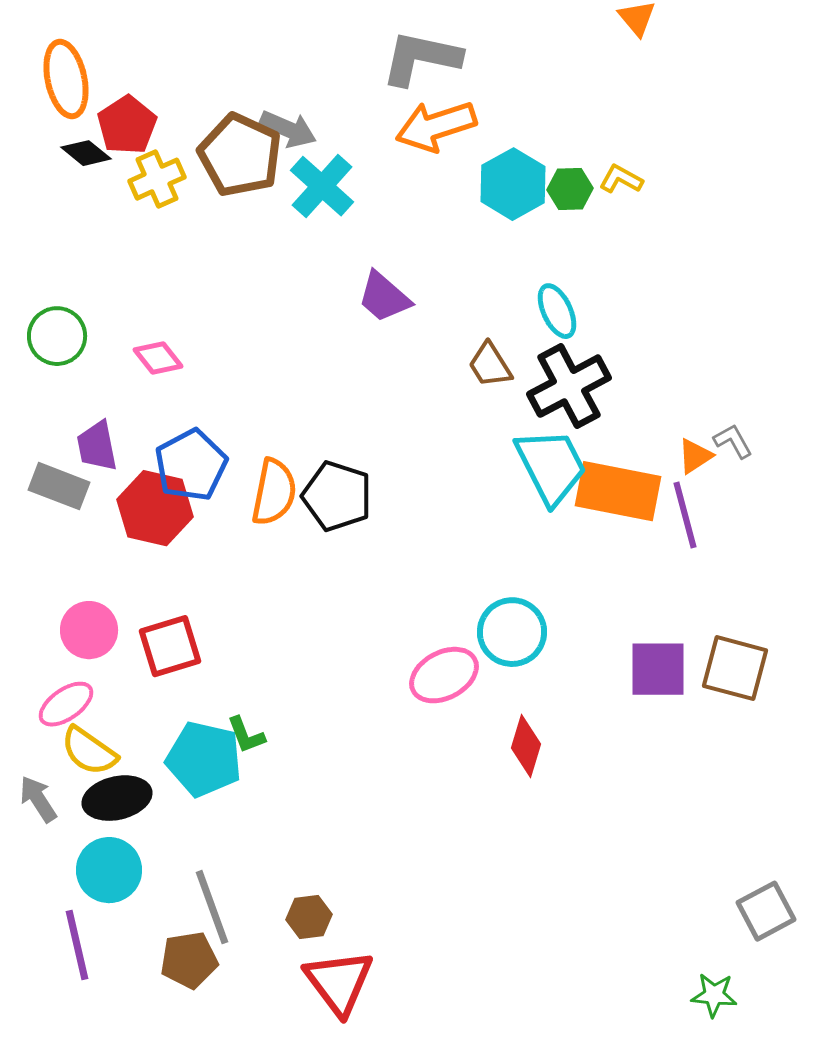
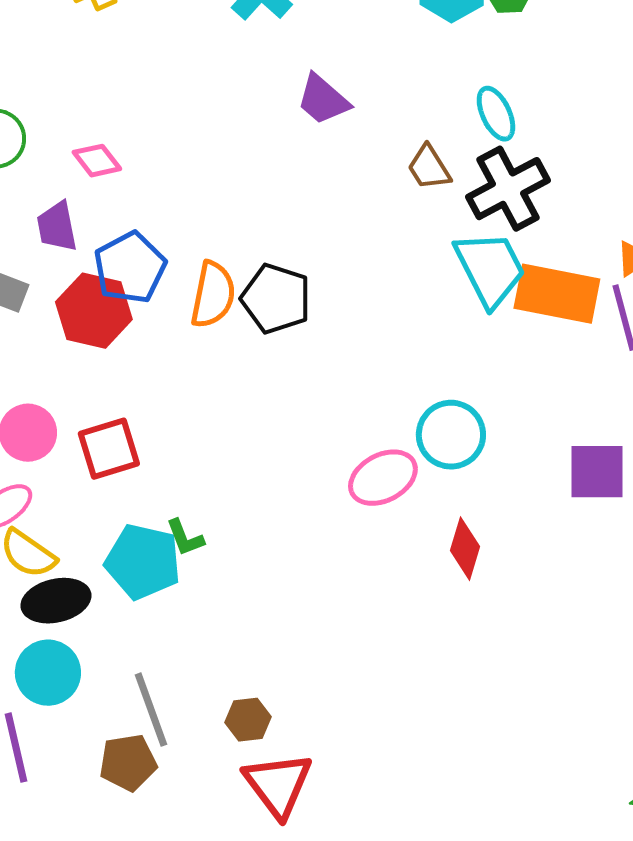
purple trapezoid: (97, 446) -> (57, 227), moved

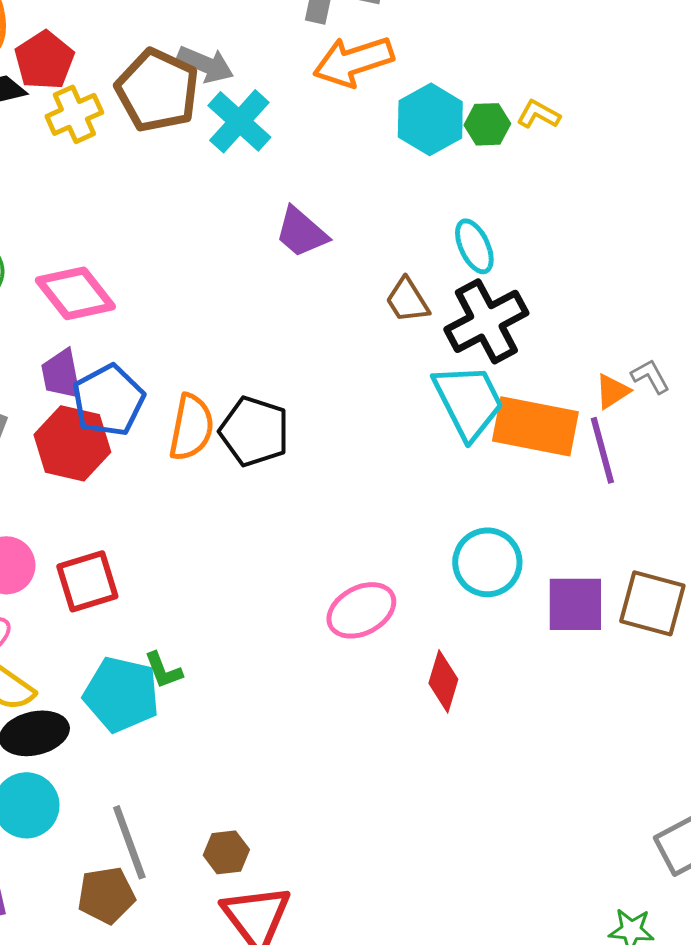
pink diamond: (97, 161) -> (75, 293), size x1.6
purple trapezoid: (57, 227) -> (61, 374), moved
cyan circle: (451, 435) -> (487, 562), moved

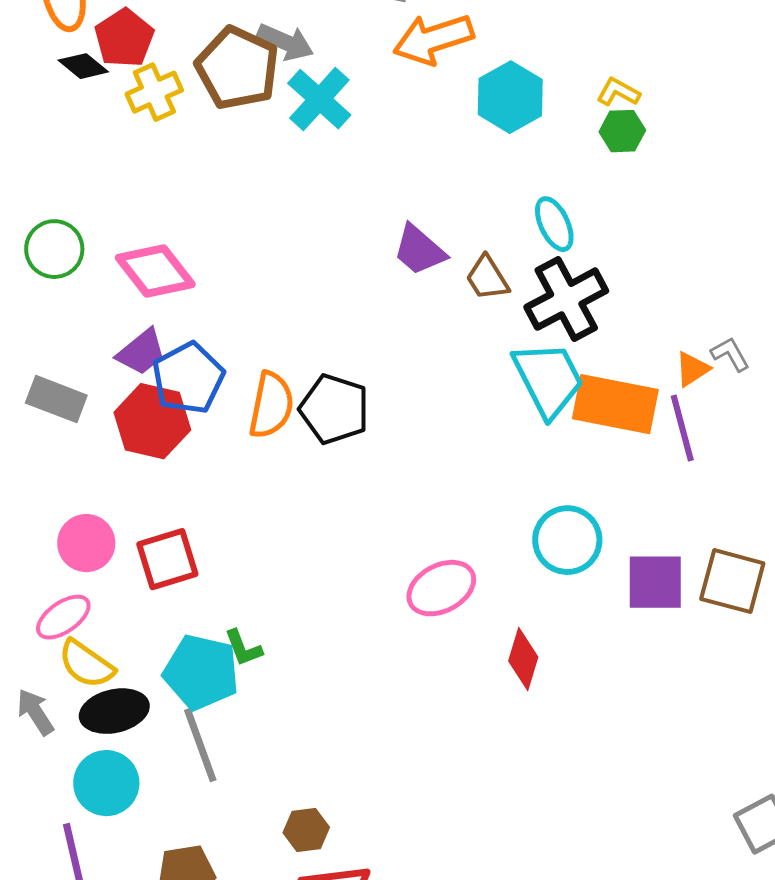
green hexagon: (487, 124) -> (622, 131), moved
purple trapezoid: (301, 232) -> (419, 250), moved
purple trapezoid: (61, 374) -> (141, 352), turned -118
gray line: (129, 842) -> (200, 745), moved

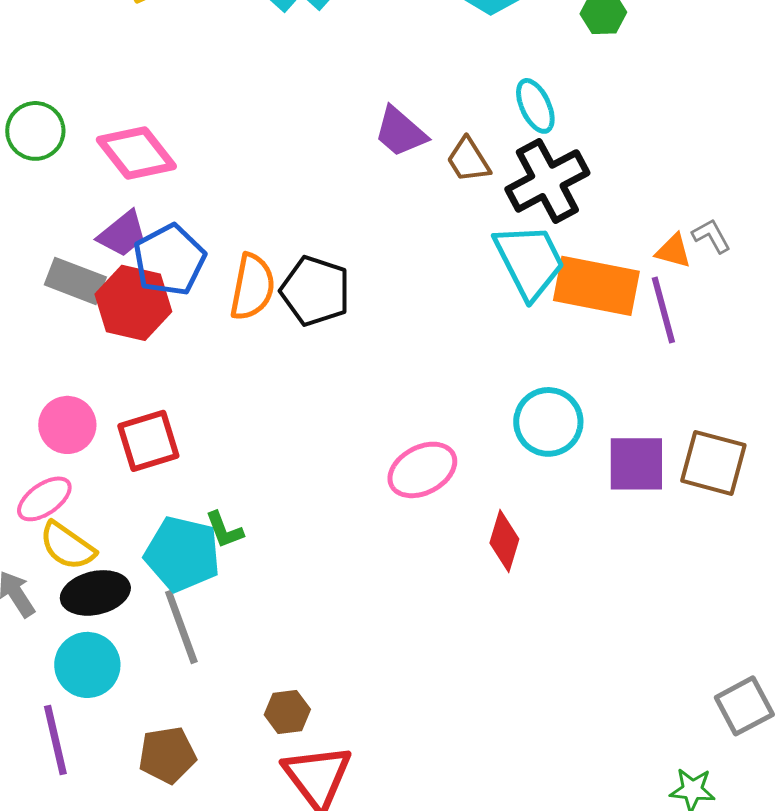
orange triangle: (692, 369) -> (673, 251), turned 48
gray rectangle: (56, 399) -> (75, 281), moved

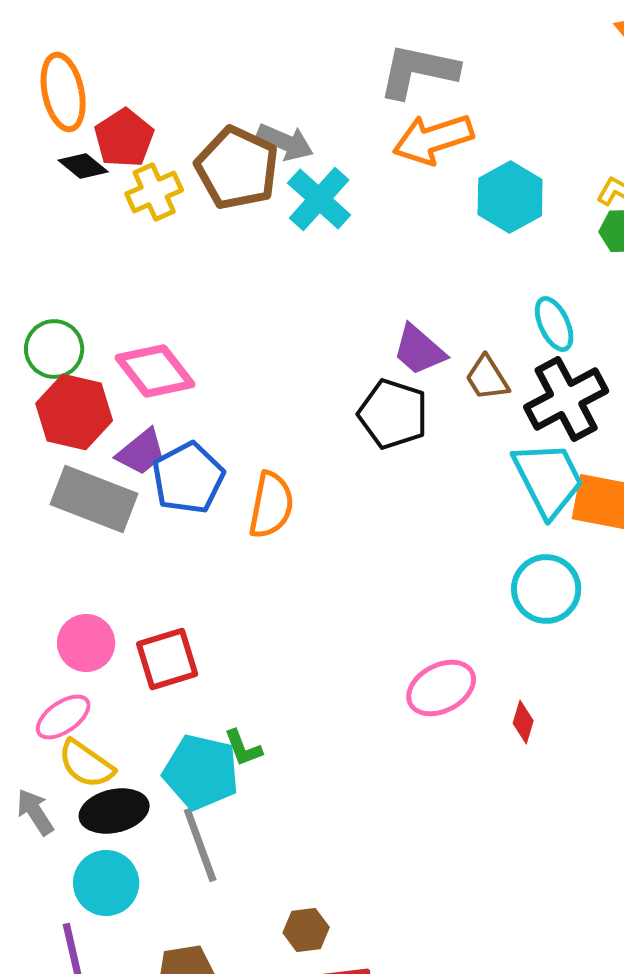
gray rectangle: (75, 281) -> (94, 499), size x1.4
black pentagon: (315, 291) -> (393, 414), moved
red hexagon: (133, 303) -> (74, 412), moved
cyan circle: (548, 422) -> (546, 589), moved
red diamond: (504, 541) -> (523, 722), moved, size x0.7

